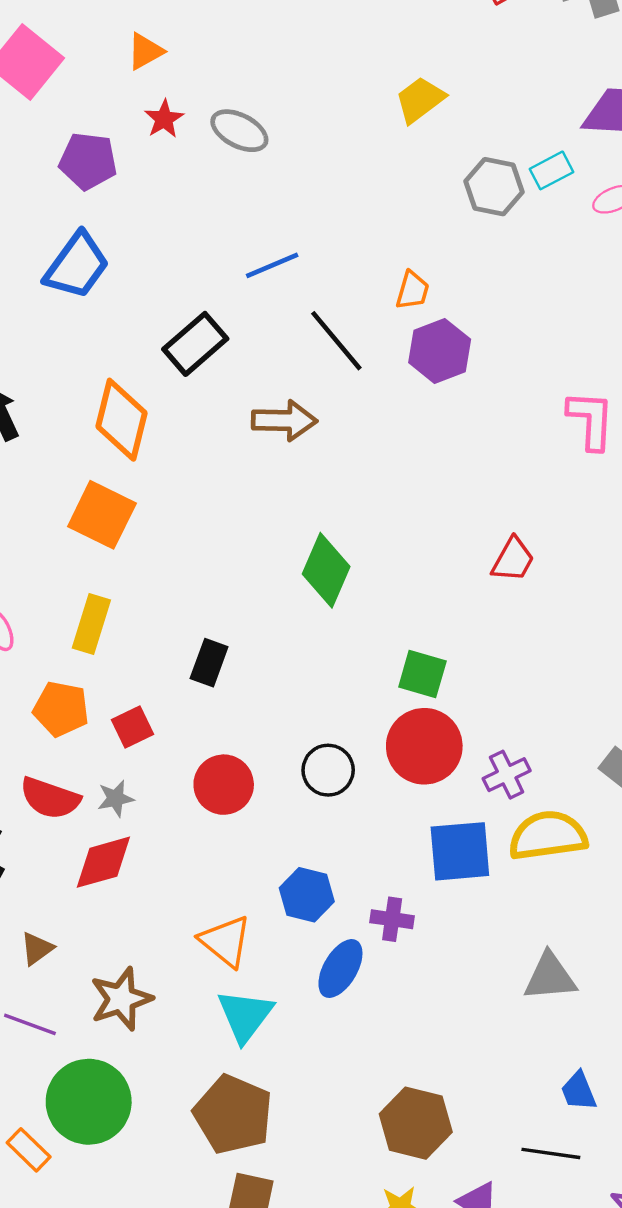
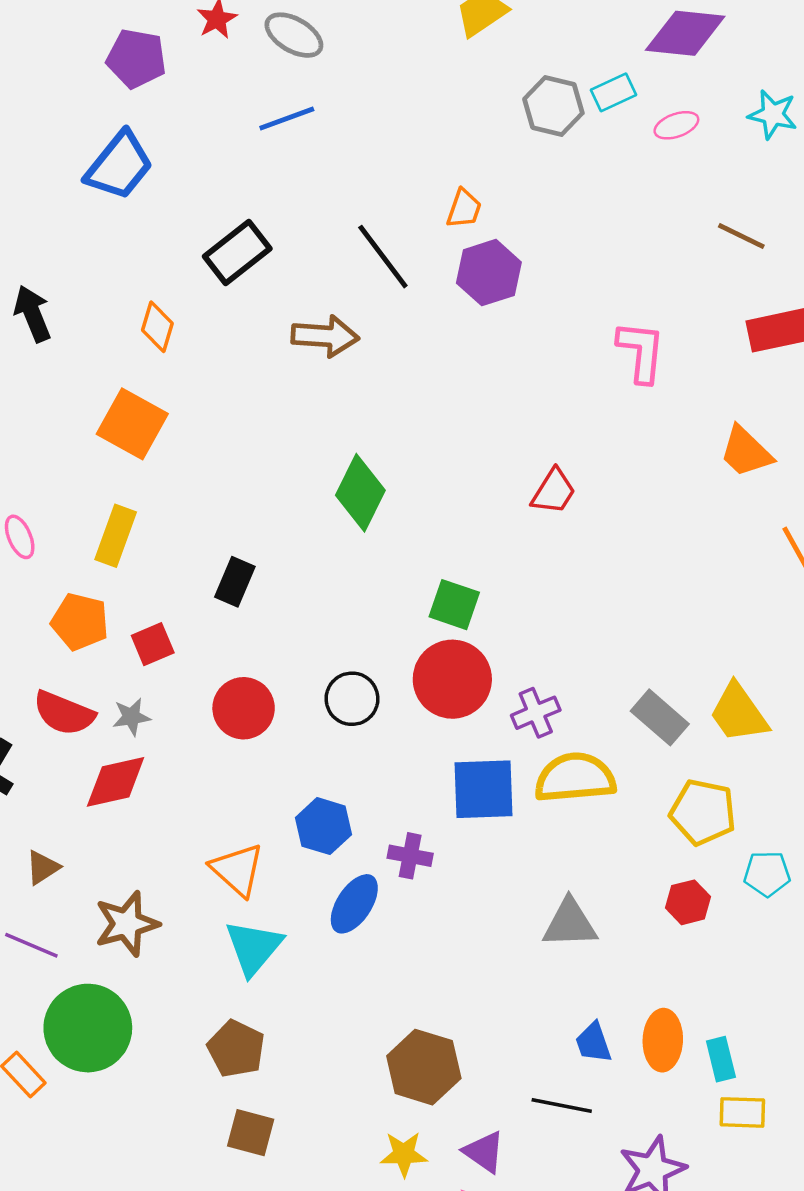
blue line: (272, 265) -> (287, 119), moved
orange diamond: (122, 420) -> (157, 327), size x0.6
brown pentagon: (233, 1114) -> (236, 1049), size x0.7

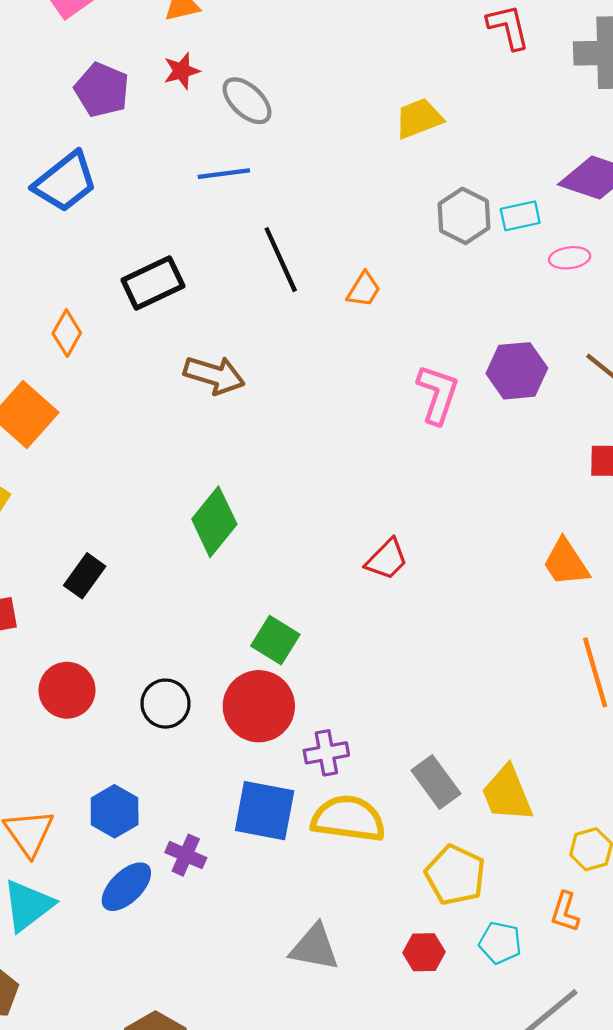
black line: (383, 257) -> (281, 260), moved
purple hexagon: (489, 273) -> (517, 371), moved
pink L-shape: (641, 352) -> (438, 394), moved

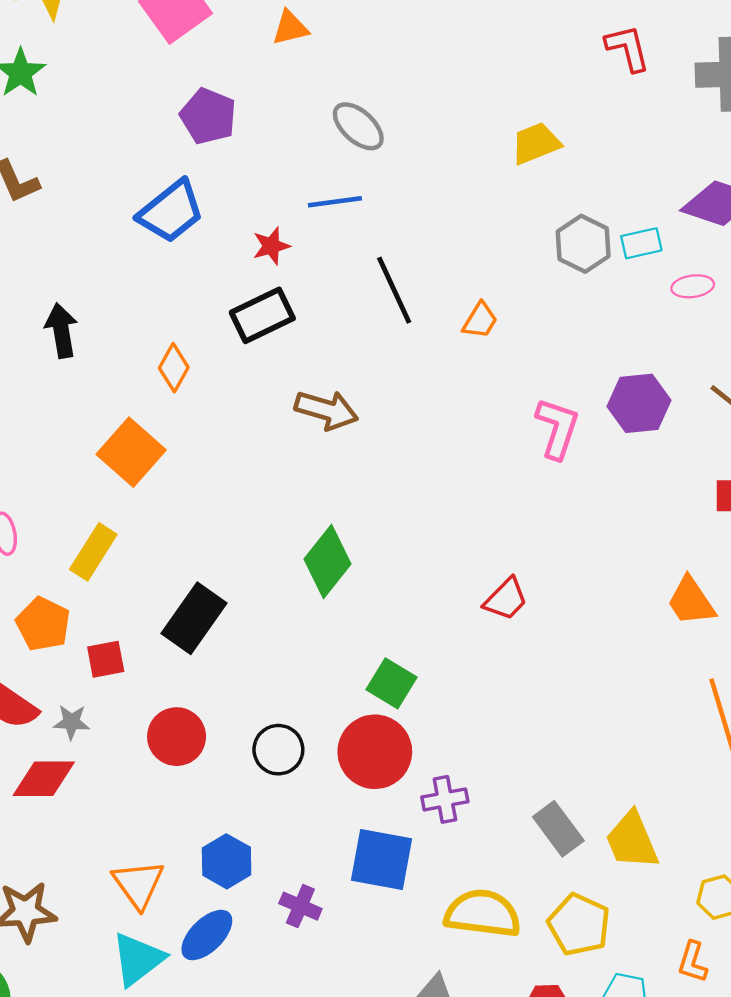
red star: (182, 71) -> (271, 246), moved
black rectangle: (85, 576) -> (194, 618), size x1.5
yellow semicircle: (348, 819) -> (483, 913), moved
blue ellipse: (126, 887) -> (207, 935), moved

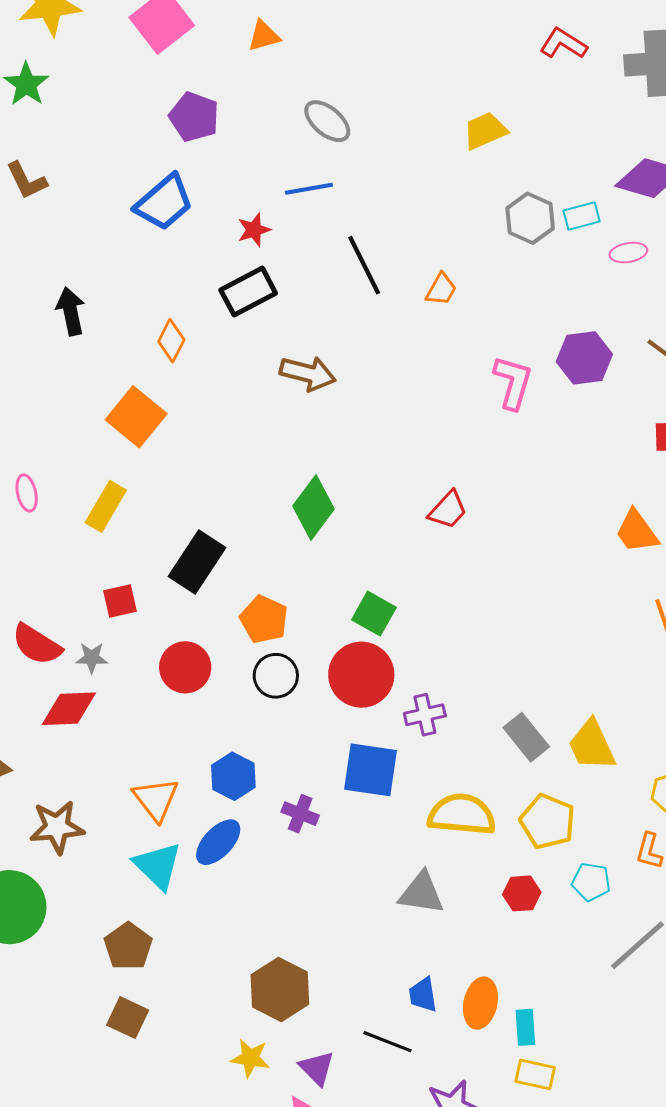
red L-shape: (628, 48) -> (563, 44), turned -42
red trapezoid: (506, 599) -> (448, 510), moved
orange pentagon: (43, 624) -> (264, 619), moved
cyan triangle: (138, 959) -> (158, 866), turned -36

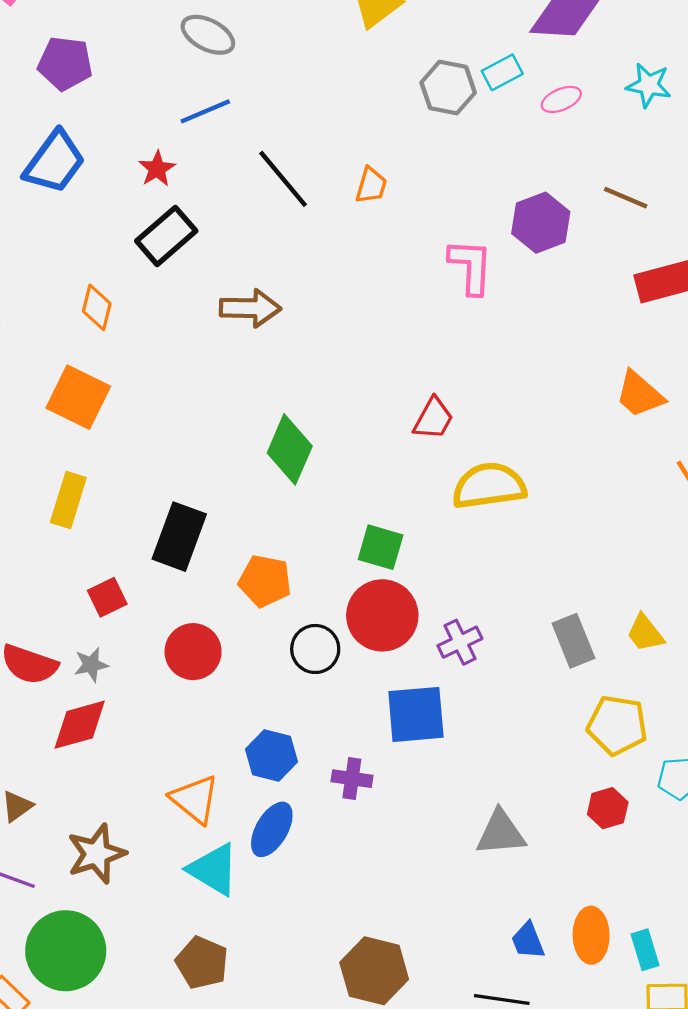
black circle: (276, 676) -> (315, 649), moved
gray rectangle: (526, 737) -> (573, 641), turned 30
yellow trapezoid: (592, 745) -> (645, 633), size x0.7
yellow semicircle: (462, 815) -> (489, 486), moved

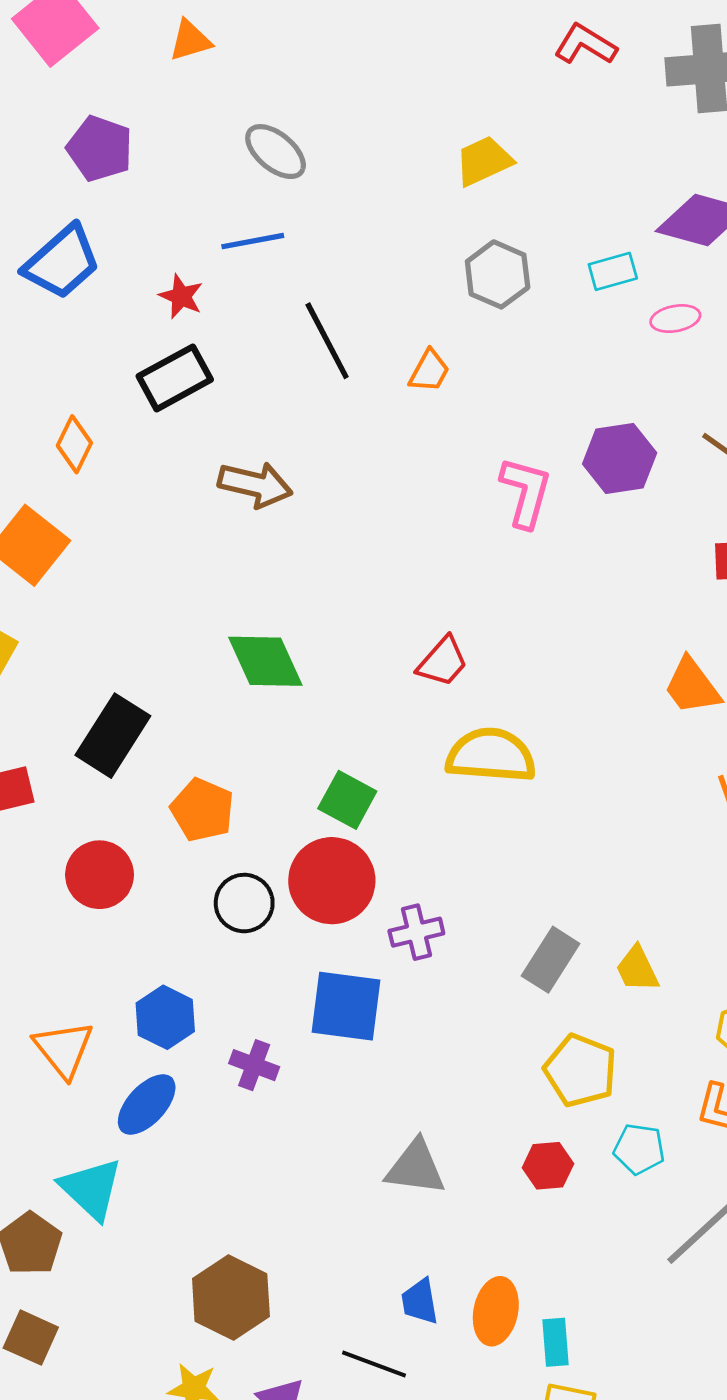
gray hexagon: (448, 88) -> (498, 274), moved
red star: (157, 169) -> (181, 296), turned -30
green diamond: (290, 449) -> (265, 661), turned -60
gray rectangle: (573, 641) -> (551, 960), turned 42
cyan triangle: (213, 870) -> (91, 1189), moved

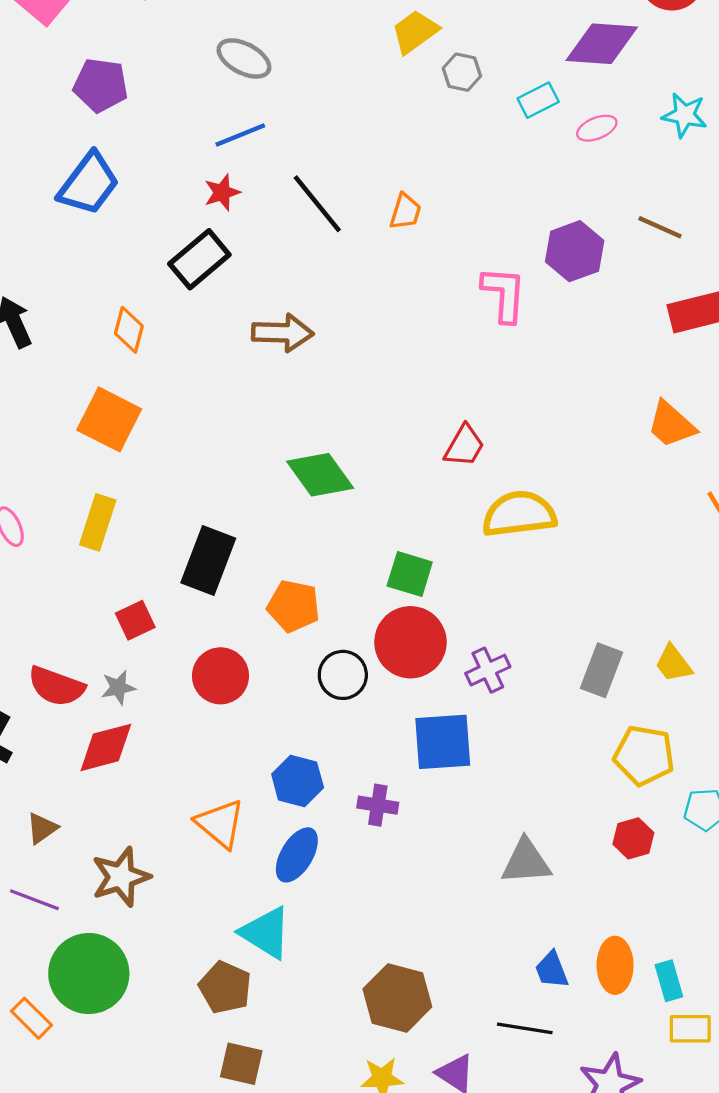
gray hexagon: (498, 274) -> (462, 72), moved, size x0.7
red star: (181, 296) -> (222, 192), moved, turned -30

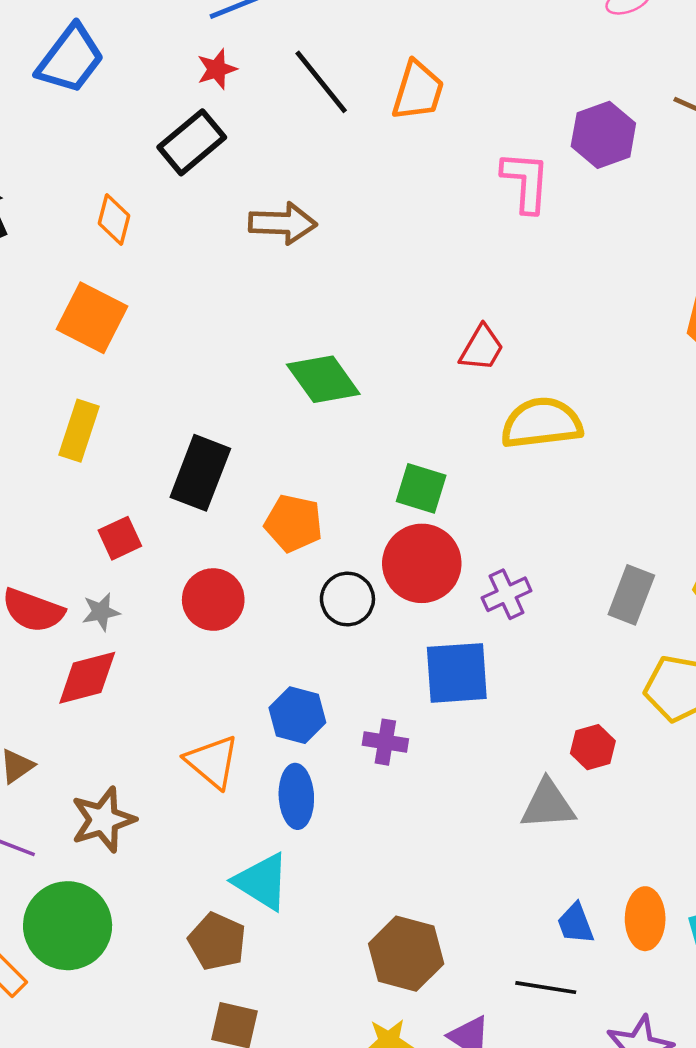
orange trapezoid: (405, 212) -> (418, 91), size x1.5
red hexagon: (633, 838) -> (593, 747), moved
blue ellipse: (297, 855) -> (296, 796), turned -34

